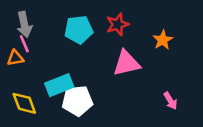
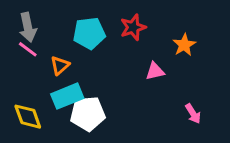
pink line: (24, 44) -> (28, 49), turned -30
orange triangle: (15, 58) -> (60, 65), moved, turned -30
pink triangle: (127, 63) -> (155, 71), moved, size x0.6

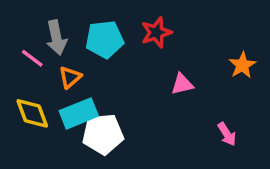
gray arrow: (28, 27) -> (56, 38), moved
orange star: (184, 45) -> (242, 65), moved
yellow diamond: (28, 117) -> (32, 113), moved

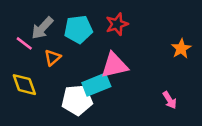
gray arrow: (56, 38) -> (42, 28), turned 55
pink triangle: (182, 84) -> (114, 65), moved, size x1.6
cyan rectangle: (79, 113) -> (96, 85), moved

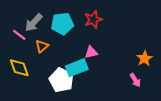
orange star: (181, 49) -> (144, 58), moved
pink triangle: (114, 65) -> (91, 52), size x0.6
white pentagon: (77, 100) -> (61, 80), turned 30

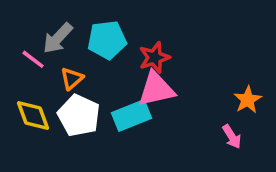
red star: (93, 19) -> (154, 57), moved
pink triangle: (91, 52) -> (156, 89), size x1.6
white pentagon: (61, 80) -> (79, 116), moved

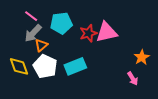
gray arrow: (58, 38) -> (33, 33), moved
pink line: (33, 59) -> (31, 16), moved
pink triangle: (156, 89) -> (106, 32), moved

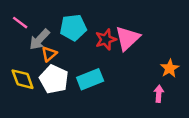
pink line: (31, 16) -> (20, 23), moved
pink triangle: (106, 32) -> (127, 38), turned -30
pink arrow: (133, 78) -> (159, 94), turned -144

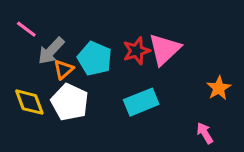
cyan pentagon: (73, 27) -> (95, 59), moved, turned 30
cyan rectangle: (90, 79) -> (141, 102), moved
pink arrow: (159, 94) -> (205, 133), moved, turned -35

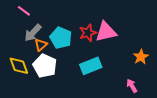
pink line: (26, 29) -> (24, 11), moved
pink triangle: (164, 49) -> (106, 32), turned 30

